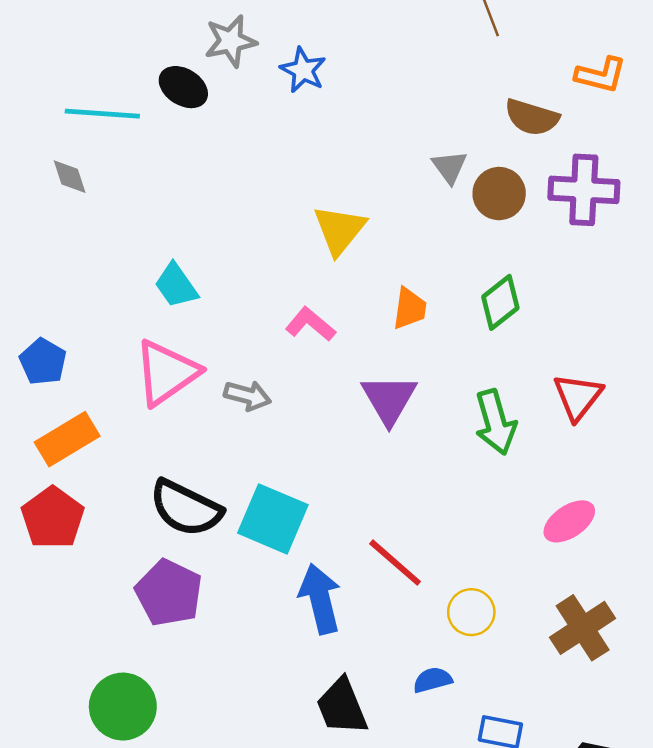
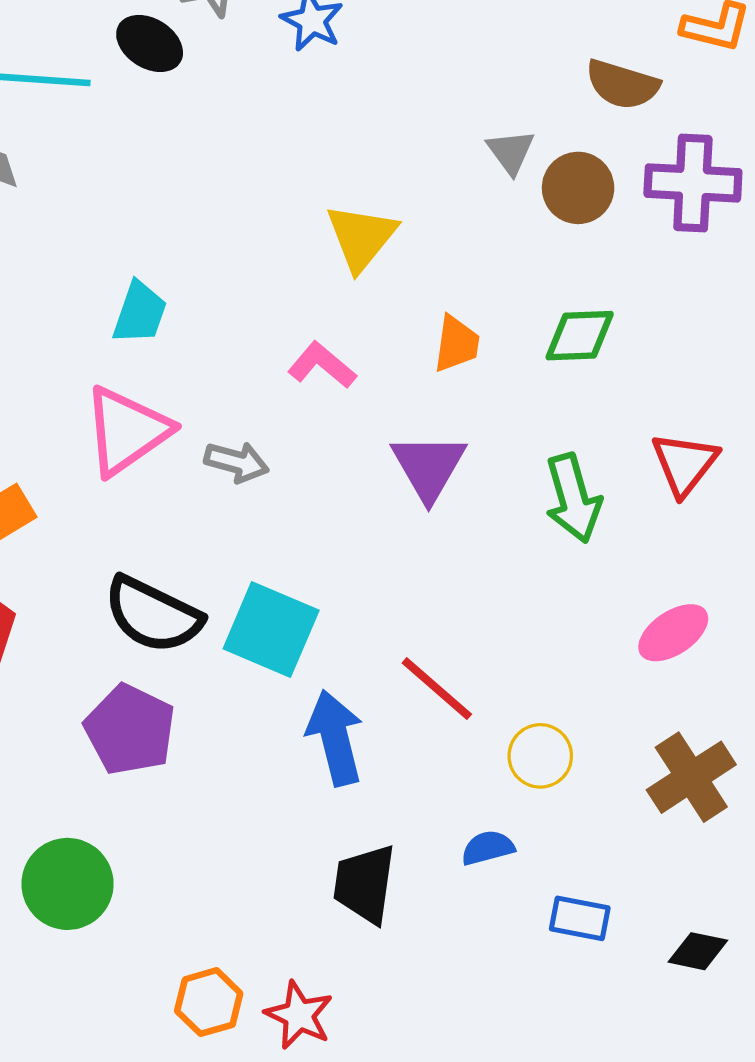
cyan trapezoid: (176, 285) -> (140, 313), turned -126
green diamond: (500, 302) -> (580, 336), turned 36
black trapezoid: (342, 707) -> (365, 884), turned 30

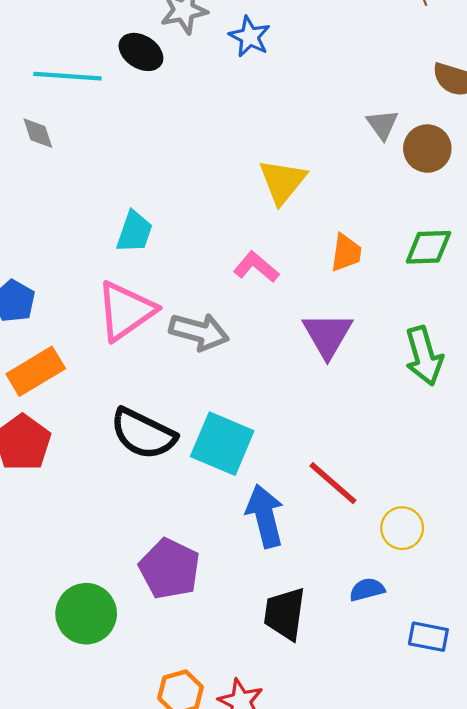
gray arrow: (237, 462) -> (199, 332), size x1.4
purple pentagon: (130, 730) -> (170, 569), moved

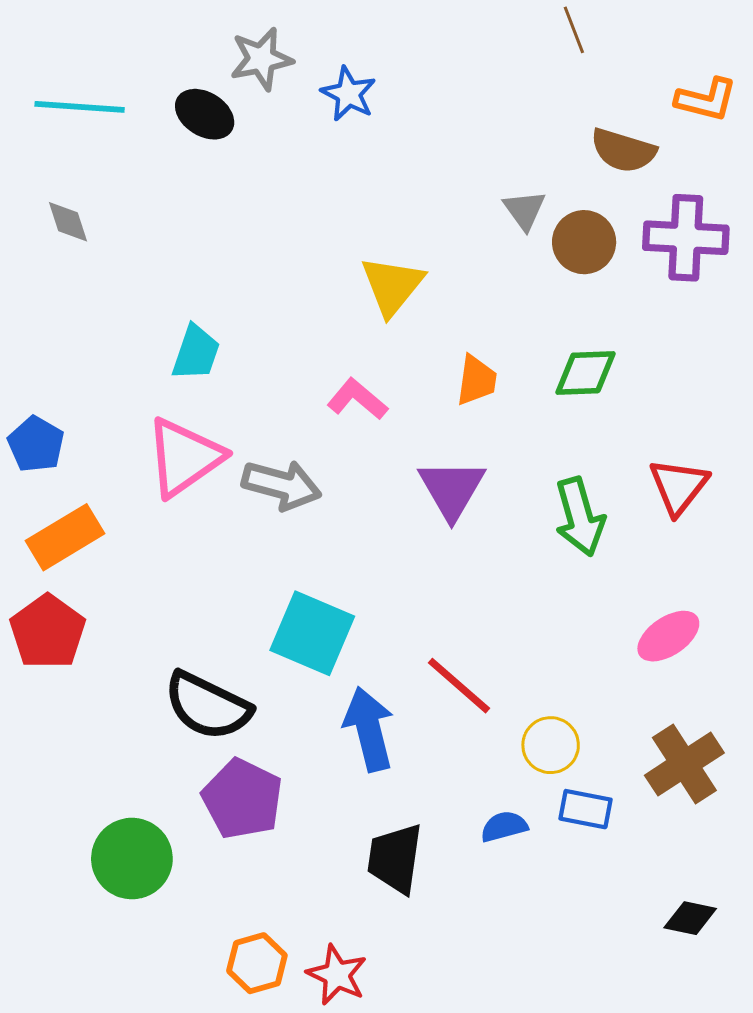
cyan line: (67, 76) -> (80, 107), moved
black semicircle: (143, 434) -> (208, 706), moved
blue rectangle: (428, 637) -> (585, 809), moved

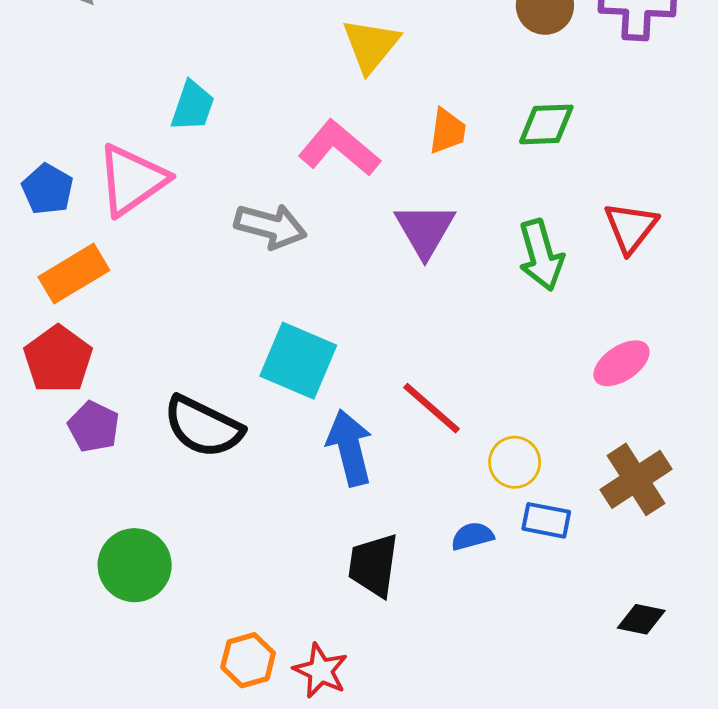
pink L-shape: (357, 399) -> (339, 148), size x1.5
pink triangle: (184, 457) -> (132, 180), moved
purple pentagon: (242, 799) -> (94, 427), moved, size x0.7

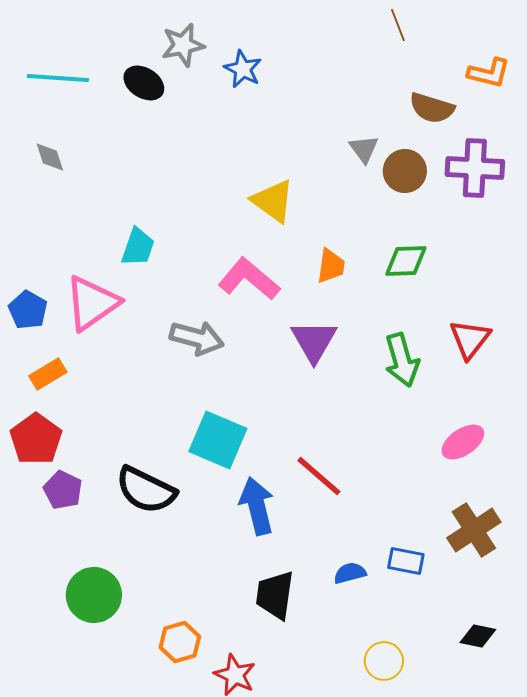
yellow triangle: (371, 45) -> (273, 201), turned -33
orange rectangle: (74, 274) -> (48, 374), size x0.7
yellow circle: (515, 462) -> (384, 661), moved
orange hexagon: (248, 660) -> (180, 642), moved

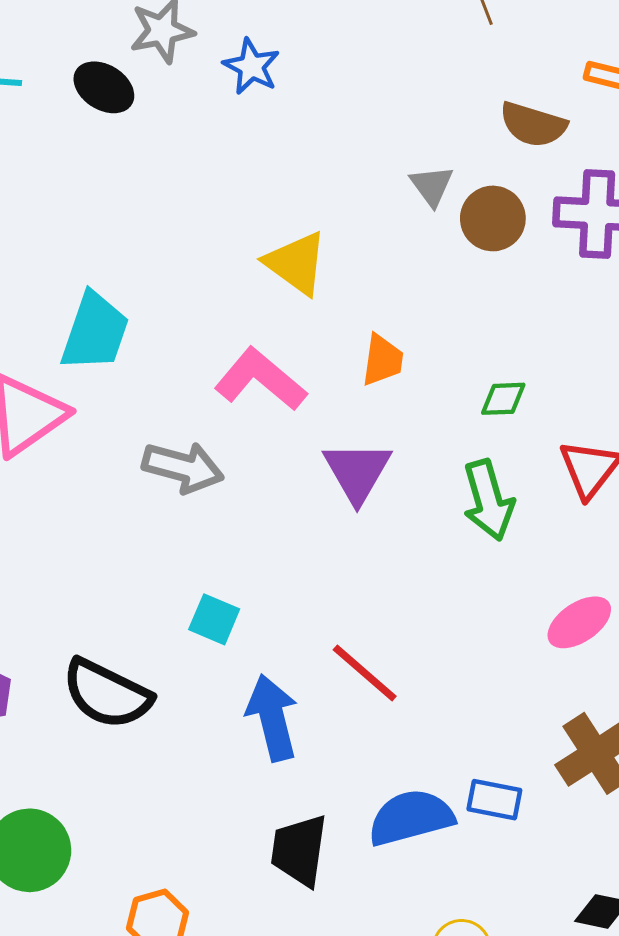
cyan trapezoid: (138, 247) -> (95, 332), size x1.4
green diamond: (406, 261) -> (503, 399), moved, size x0.7
cyan square: (218, 440) -> (214, 619), size x0.6
blue semicircle: (350, 573) -> (411, 818), size x1.8

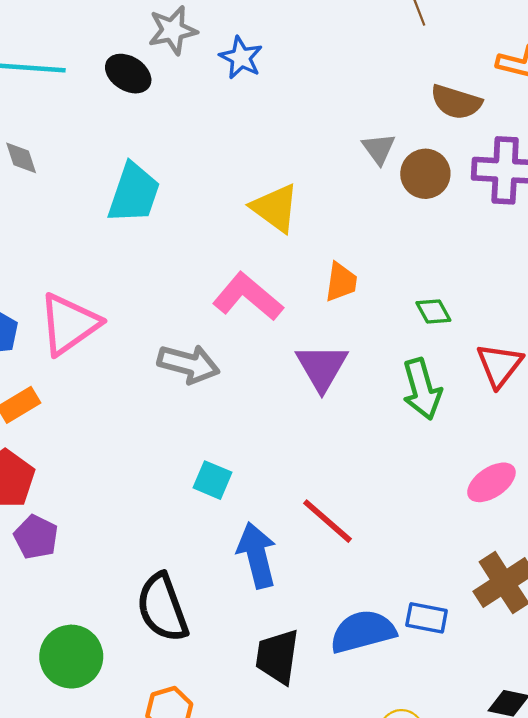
cyan trapezoid: (95, 332) -> (134, 193), moved
green diamond: (503, 399) -> (433, 312), turned 63
black semicircle: (107, 694) -> (162, 608), moved, turned 44

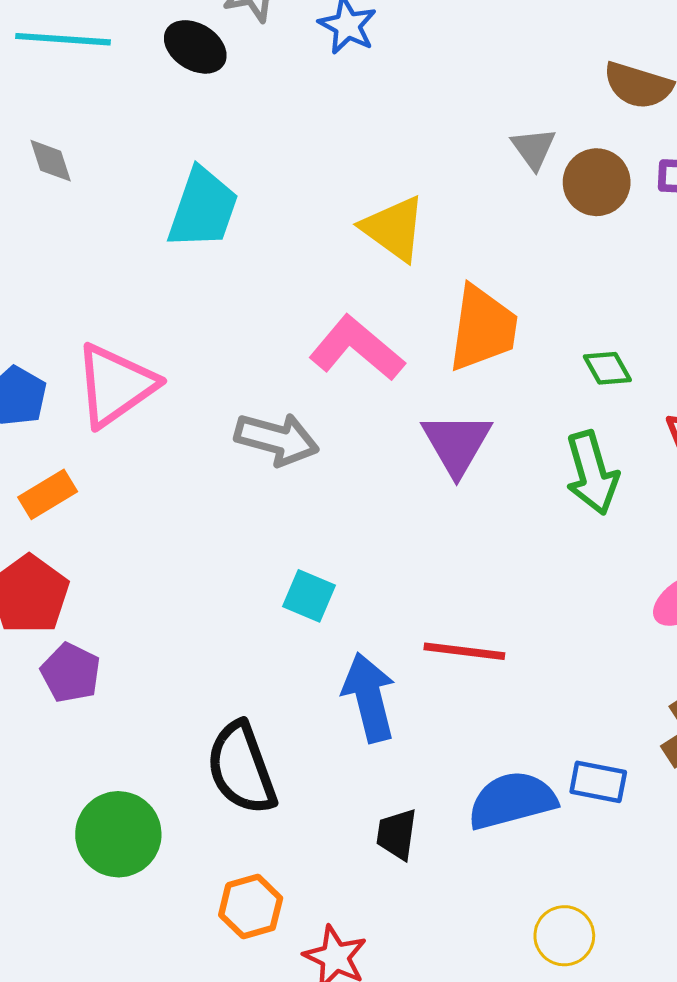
orange trapezoid: (341, 282) -> (483, 328), size x1.6
red line: (327, 521) -> (464, 651), turned -34
black trapezoid: (277, 657) -> (397, 834), size x0.7

